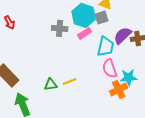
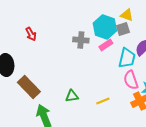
yellow line: (70, 81) -> (103, 101), moved

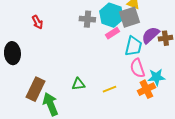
gray square: (123, 29) -> (129, 17), size x1.5
gray cross: (81, 40) -> (87, 19), moved
brown rectangle: (29, 87) -> (35, 89), moved, turned 70

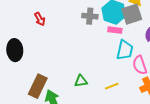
pink rectangle: (112, 33) -> (115, 30), turned 40
cyan trapezoid: (133, 46) -> (125, 50), moved

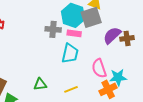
gray cross: (90, 16) -> (53, 29), moved
cyan trapezoid: (125, 50) -> (70, 53), moved

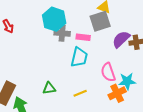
cyan hexagon: (73, 15) -> (54, 19), moved

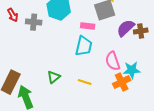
gray cross: (62, 33) -> (34, 22), moved
green triangle: (49, 88) -> (54, 77), turned -32
yellow line: (80, 93) -> (85, 82), turned 40

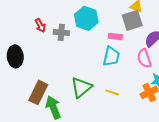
pink semicircle: (113, 61) -> (144, 58), moved
green triangle: (54, 77) -> (81, 87), size x1.6

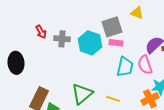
cyan hexagon: (86, 18) -> (90, 43), moved
gray square: (132, 20) -> (112, 27), moved
cyan trapezoid: (111, 56) -> (125, 67), moved

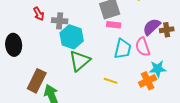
cyan hexagon: (90, 43) -> (72, 37), moved
green triangle: (82, 94) -> (80, 61), moved

